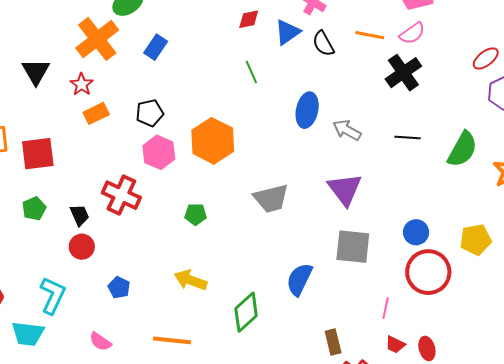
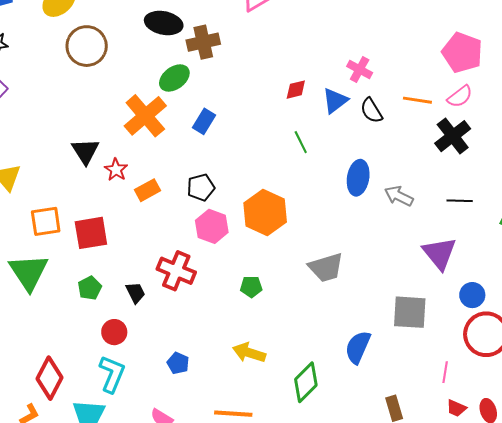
red star: (82, 84) -> (116, 170), moved
purple triangle: (345, 189) -> (439, 253), moved
red circle: (82, 247) -> (114, 332), moved

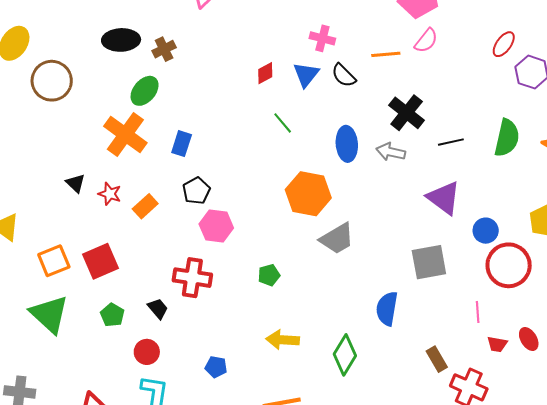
brown cross: (203, 42) -> (164, 49), size x0.7
blue rectangle: (204, 121) -> (182, 144), moved
black cross: (453, 136) -> (407, 113), moved
black triangle: (85, 151) -> (76, 183), size x0.7
orange hexagon: (265, 213) -> (308, 194), moved

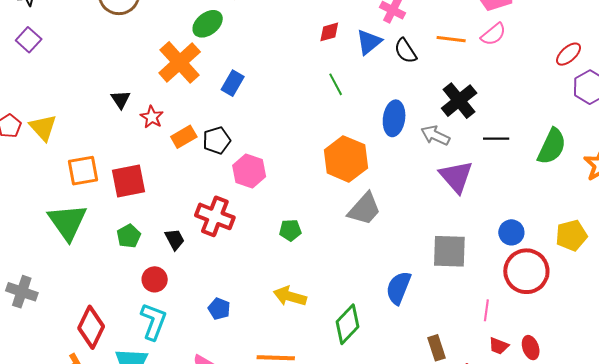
black pentagon: (196, 191) -> (217, 140), moved
purple triangle: (444, 198) -> (456, 177), moved
gray trapezoid: (337, 239) -> (364, 209), turned -30

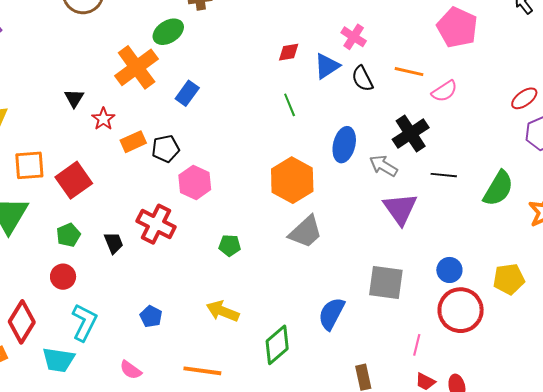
pink semicircle: (493, 34) -> (444, 91), moved
red square: (129, 181) -> (74, 180), turned -30
red circle: (155, 279) -> (63, 277), moved

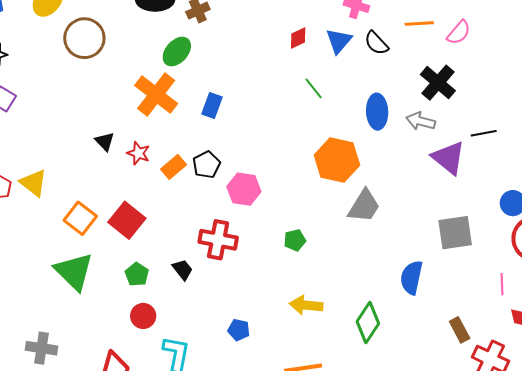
orange square: (29, 165) -> (80, 218), turned -32
black line: (444, 175) -> (484, 133), moved

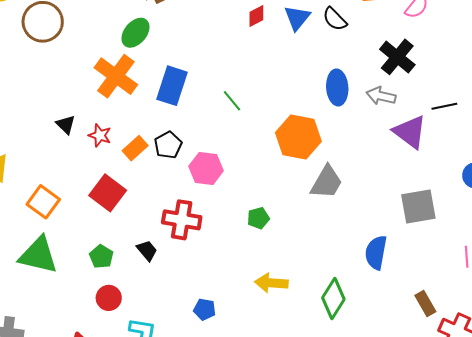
green line: (314, 88) -> (232, 101), moved
blue rectangle: (212, 106) -> (172, 86), size x1.5
red square: (127, 220) -> (108, 193), moved
green triangle: (74, 271) -> (38, 255), turned -30

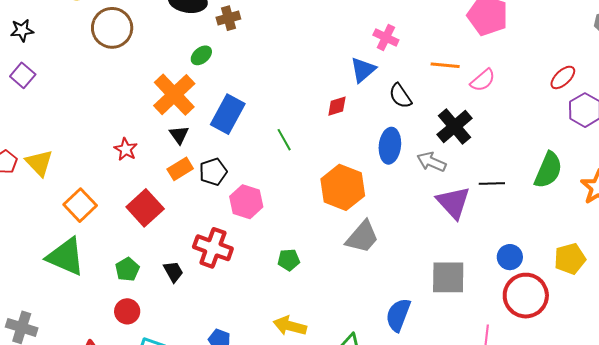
red diamond: (256, 16) -> (337, 106), moved
black semicircle: (335, 19) -> (400, 96), moved
green ellipse: (135, 33) -> (201, 55), size x0.7
black triangle: (66, 124) -> (179, 135), moved
red star: (100, 135) -> (126, 149), moved

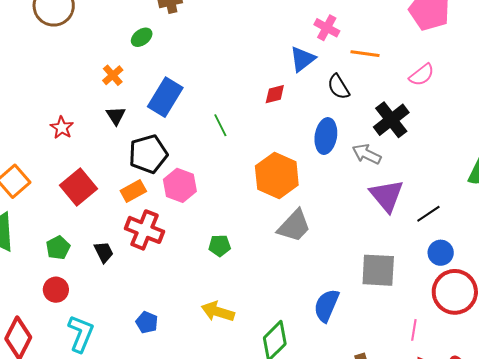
orange line: (445, 65) -> (365, 54), moved
orange cross: (174, 95) -> (113, 75), size x0.5
orange rectangle: (180, 169) -> (133, 191), moved
black pentagon: (213, 172) -> (148, 154), size x1.4
black line: (492, 184) -> (428, 214), moved, turned -35

